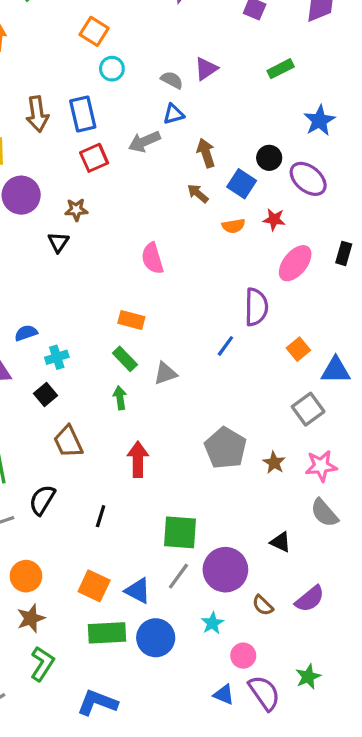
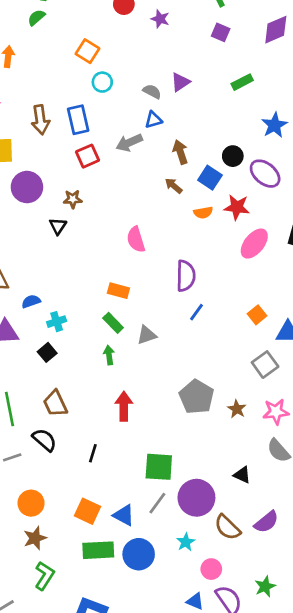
red star: (274, 219) -> (237, 207), size x1.4
purple semicircle: (256, 307) -> (186, 276), moved
brown trapezoid: (68, 442) -> (55, 404), moved
black semicircle: (42, 500) -> (44, 440), turned 100
brown semicircle: (263, 605) -> (227, 527), size x1.5

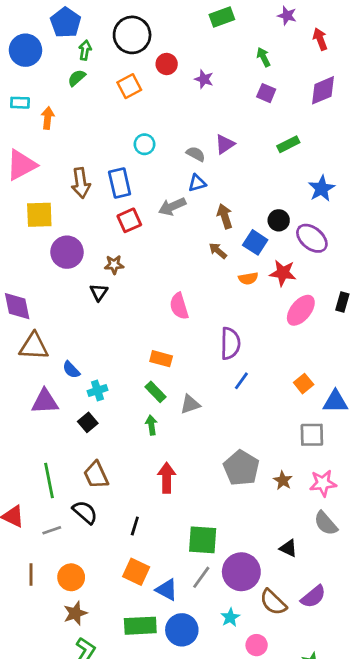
orange square: (88, 51) -> (129, 86), moved, turned 30
blue semicircle: (31, 301) -> (71, 370), turned -114
gray square: (265, 365) -> (312, 435), turned 35
orange square: (88, 511) -> (136, 572), moved

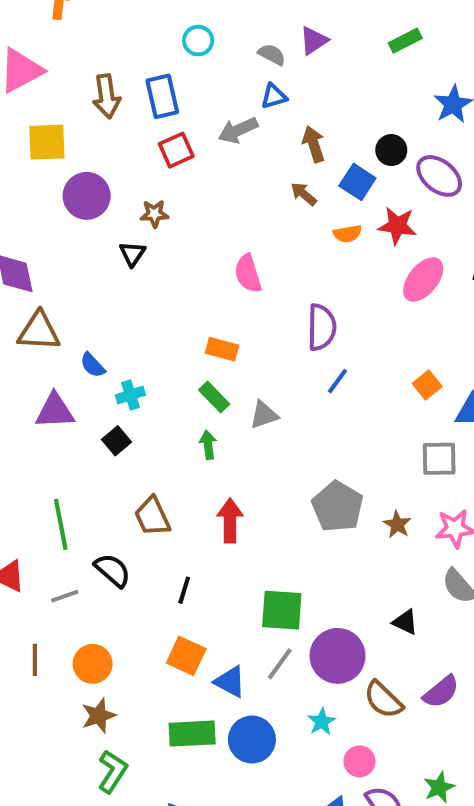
brown trapezoid: (96, 475) -> (152, 516), moved

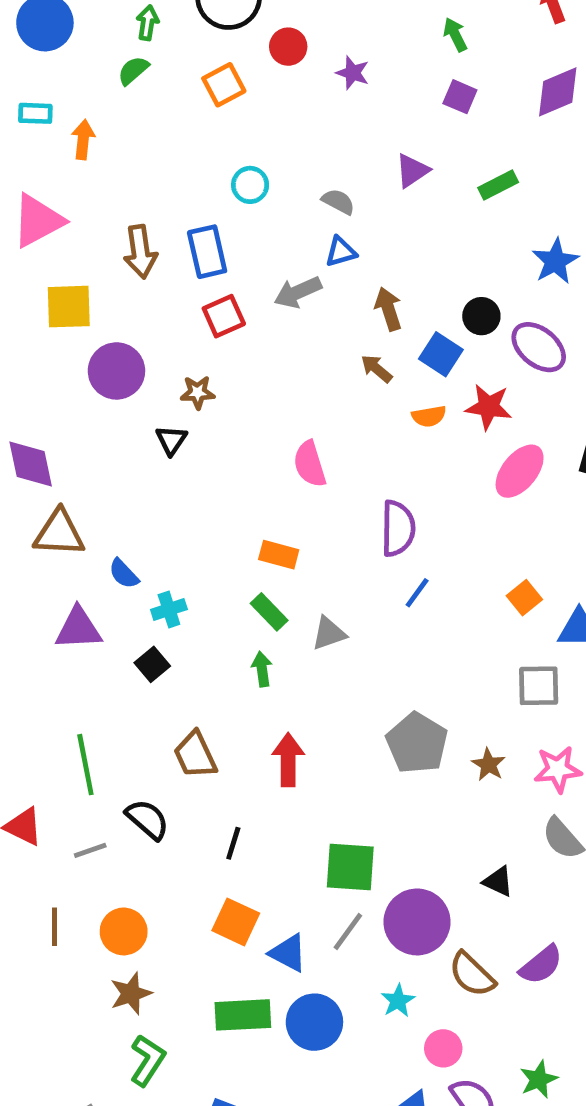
purple triangle: (314, 41) -> (412, 171), moved

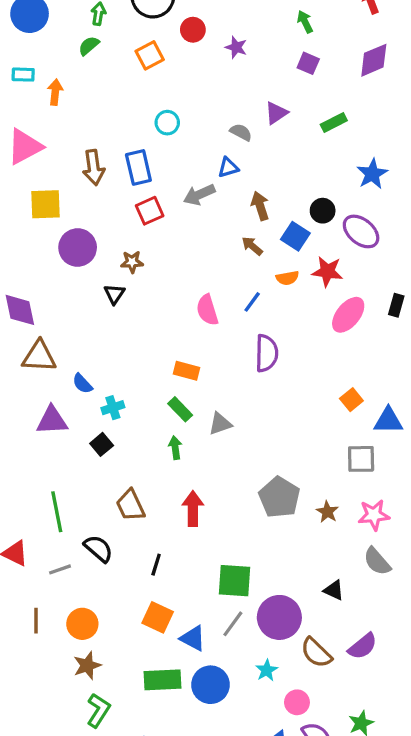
gray semicircle: (338, 202) -> (241, 132), moved
blue line: (417, 593) -> (252, 302), moved

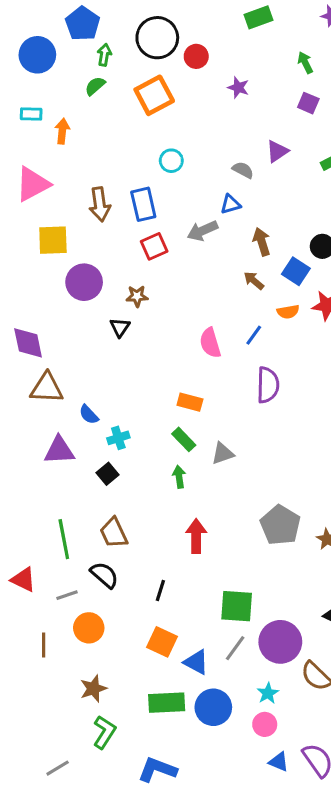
red circle: (193, 30) -> (196, 56), moved
orange square: (150, 55) -> (154, 95), size x1.4
brown trapezoid: (130, 505) -> (114, 533), moved
orange circle: (82, 624) -> (89, 628), moved
pink circle: (297, 702) -> (265, 724), moved

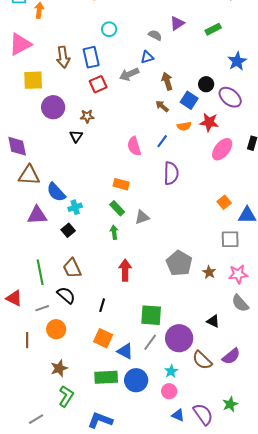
blue semicircle: (89, 415) -> (56, 192), size x1.5

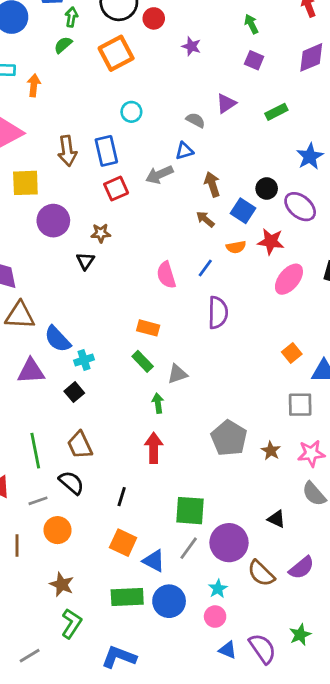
green arrow: (114, 232) -> (158, 403), moved
brown star: (59, 368) -> (62, 584), turned -30

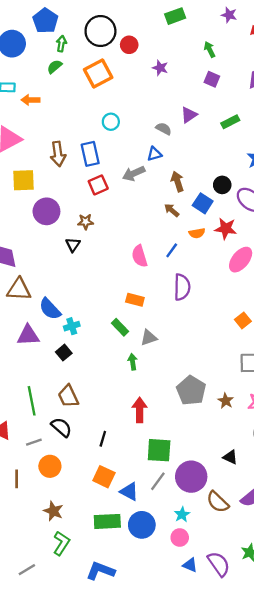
orange arrow: (34, 85) -> (30, 100), turned -96
orange rectangle: (148, 328) -> (135, 300), moved
red arrow: (154, 448) -> (140, 410), moved

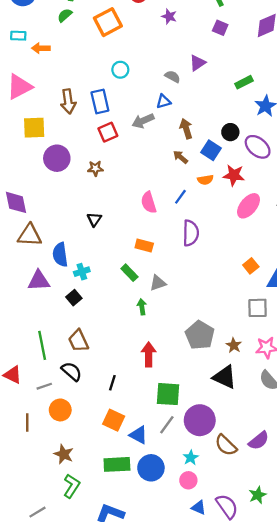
green rectangle: (230, 122) -> (244, 82), moved
black triangle: (73, 245) -> (94, 219), moved
blue semicircle: (50, 309) -> (60, 255), turned 35
black triangle: (230, 457) -> (225, 377), moved, size x1.6

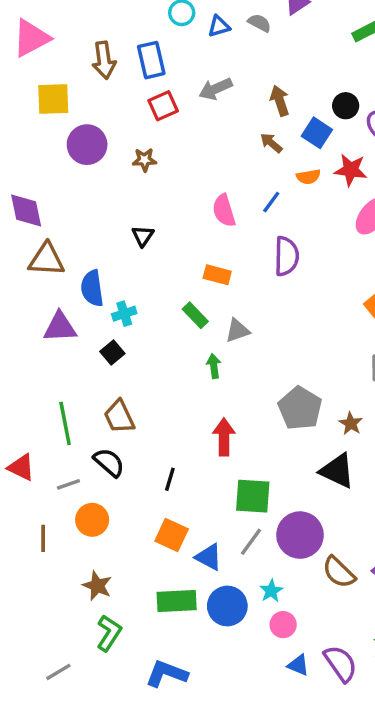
blue triangle: (163, 101) -> (219, 26), moved
cyan star: (191, 458) -> (271, 591), moved

